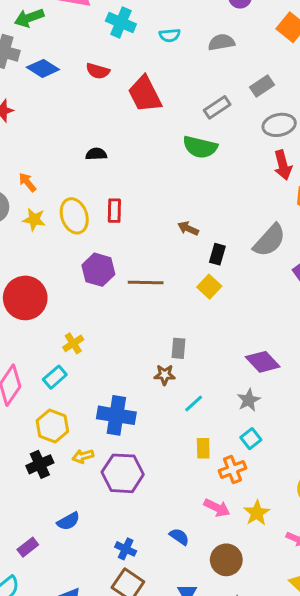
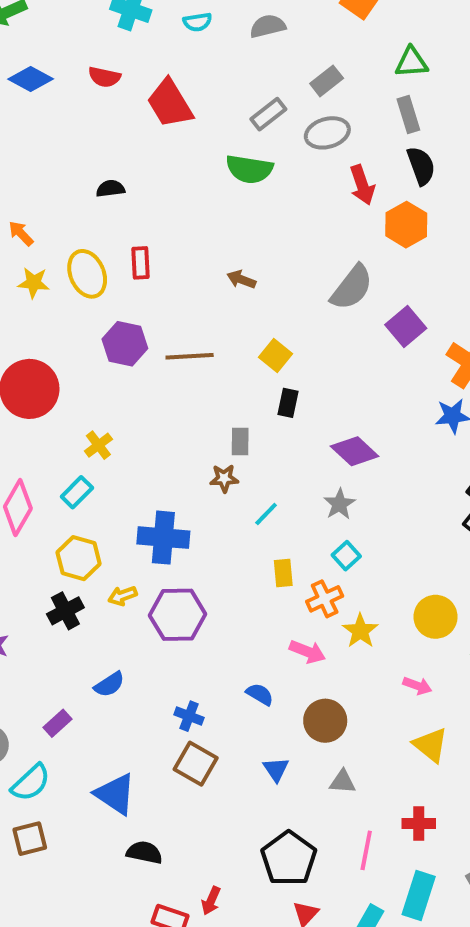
gray ellipse: (279, 125) -> (327, 133), moved
black rectangle: (217, 254) -> (288, 403), moved
yellow star: (257, 513) -> (360, 631), moved

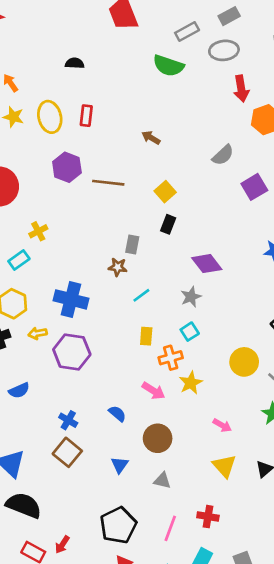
gray semicircle: (352, 287) -> (223, 155), size x0.7
yellow circle: (436, 617) -> (244, 362), moved
black semicircle: (144, 852) -> (24, 505), size x1.5

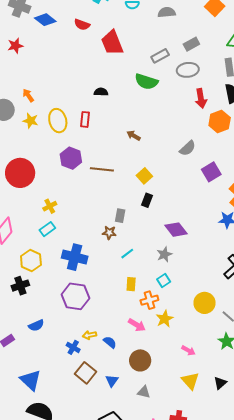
black semicircle: (75, 63) -> (101, 92), moved
cyan rectangle: (19, 260) -> (47, 229), moved
yellow arrow: (38, 333) -> (90, 335), moved
brown square: (67, 452) -> (86, 373), moved

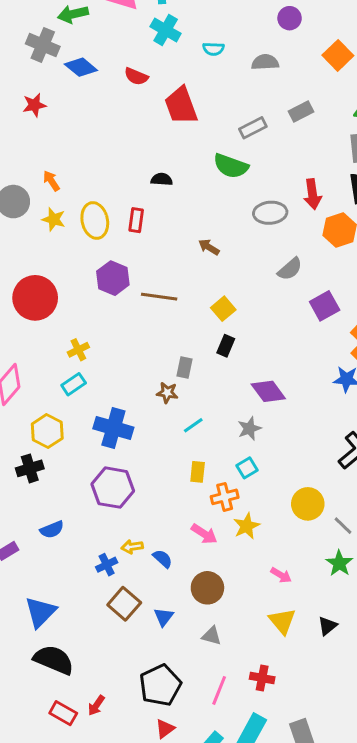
gray ellipse: (188, 70) -> (270, 213), moved
blue cross: (73, 347) -> (107, 565), turned 32
blue triangle: (30, 380) -> (40, 612), turned 30

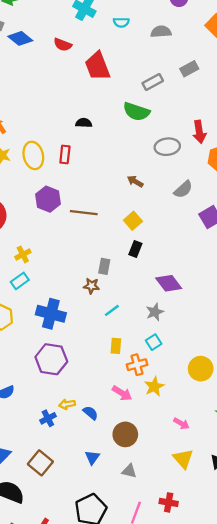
brown arrow: (209, 247) -> (135, 181), moved
brown square: (124, 604) -> (40, 463), moved

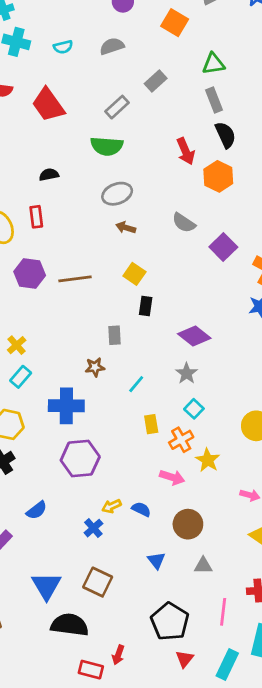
gray ellipse: (167, 147) -> (117, 194), moved
gray semicircle: (183, 189) -> (184, 223), turned 90
brown star: (91, 286) -> (95, 367), moved

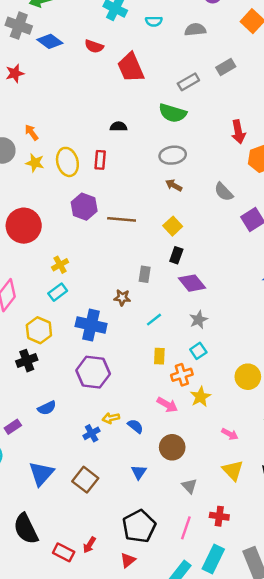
purple diamond: (194, 336) -> (192, 283), moved
gray triangle: (203, 566) -> (189, 486), moved, turned 35
black semicircle: (70, 625) -> (26, 529), moved, turned -136
red triangle: (184, 659) -> (128, 560), moved

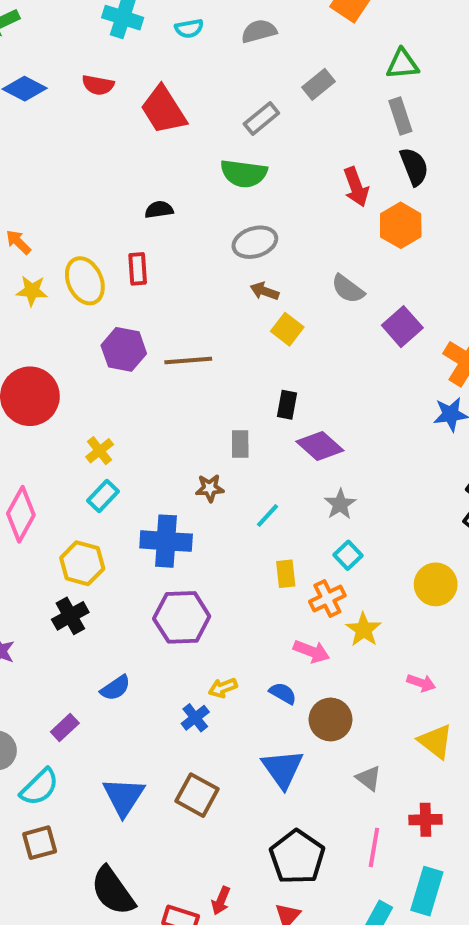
yellow square: (173, 226) -> (287, 329), moved
blue semicircle: (135, 426) -> (283, 693), moved
blue triangle: (139, 472) -> (283, 769), size x1.6

